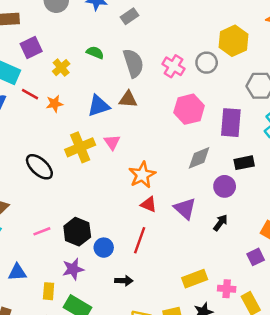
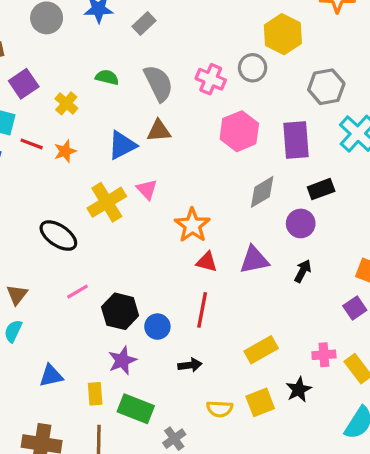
purple triangle: (185, 209) -> (254, 260), turned -45
pink line: (42, 231) -> (77, 292), moved
yellow rectangle: (195, 279) -> (261, 350), moved

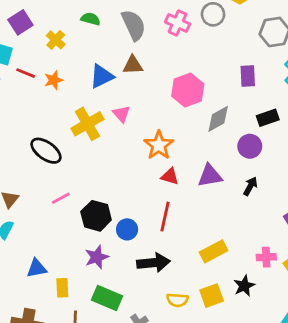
pink hexagon: (239, 131) -> (188, 90), moved
purple rectangle: (296, 140) -> (248, 76), size x0.7
black arrow: (190, 365) -> (153, 263), size x1.6
yellow rectangle: (95, 394) -> (62, 288), moved

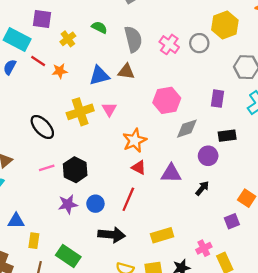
purple square: (20, 22) -> (42, 19), turned 30
black hexagon: (96, 216) -> (75, 170), moved
purple star: (97, 257) -> (68, 204), moved
pink cross: (266, 257) -> (204, 248), turned -35

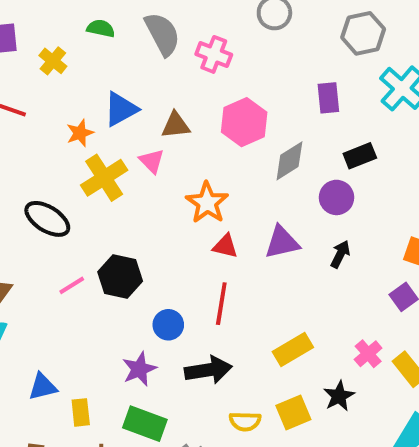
pink cross: (169, 44) -> (214, 54), moved
orange star: (60, 71) -> (80, 133), moved
brown triangle: (126, 71) -> (176, 125), moved
purple star: (68, 204) -> (139, 369), moved

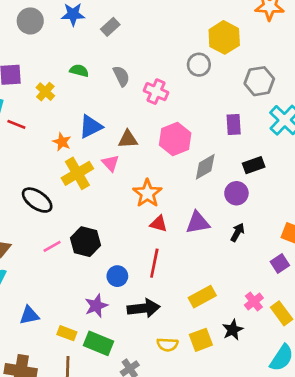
gray semicircle: (162, 34) -> (121, 76), size x0.7
orange star: (80, 133) -> (62, 142), turned -30
yellow rectangle: (81, 412) -> (67, 333), moved, turned -66

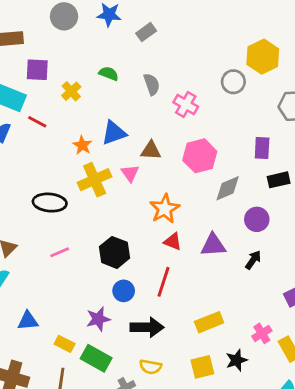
black rectangle: (254, 165) -> (279, 180), moved
black ellipse: (37, 200) -> (50, 203), turned -36
black hexagon: (86, 242) -> (114, 252), moved
yellow semicircle: (167, 345) -> (150, 367), moved

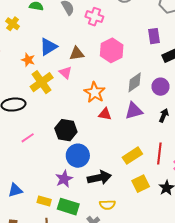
gray diamond: (228, 188) -> (135, 82), moved
red line: (163, 282) -> (159, 153), moved
blue circle: (124, 291) -> (78, 156), size x1.5
yellow rectangle: (209, 322) -> (132, 156), moved
yellow square: (202, 367) -> (141, 184), moved

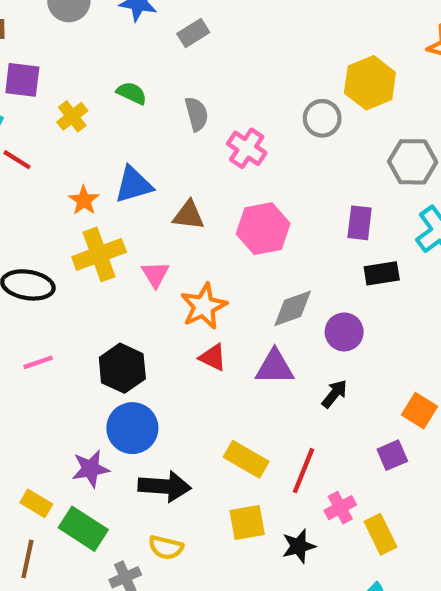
pink triangle: (65, 73) -> (155, 274), moved
yellow rectangle: (132, 156) -> (246, 459), turned 48

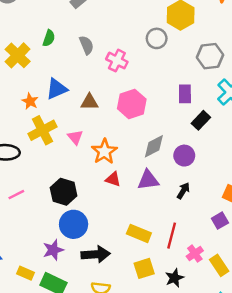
green semicircle: (132, 93) -> (49, 38), turned 91
yellow cross: (72, 116) -> (18, 55), size x1.5
black rectangle: (382, 273) -> (201, 120), turned -30

